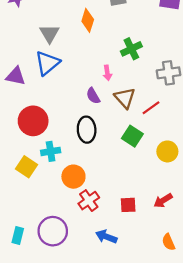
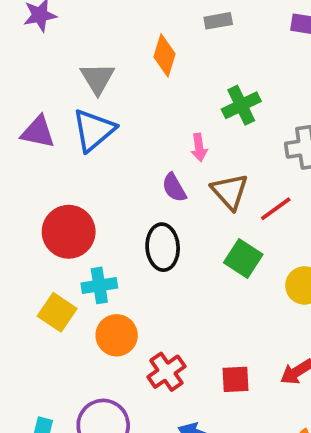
purple triangle: (16, 76) -> (38, 132), moved
orange circle: (73, 177) -> (117, 335), moved

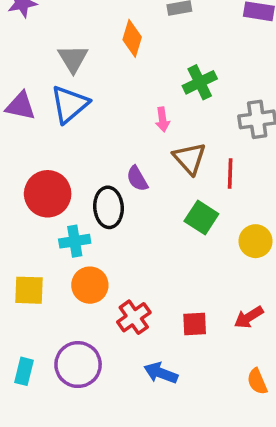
purple semicircle: (174, 188) -> (137, 179), moved
red line: (276, 209) -> (230, 174), turned -52
black ellipse: (163, 247) -> (108, 207), moved
yellow square: (57, 312) -> (29, 290), moved, turned -32

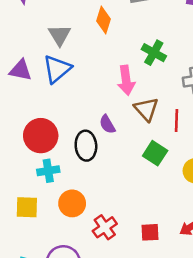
green cross: (200, 82) -> (154, 53), turned -35
pink arrow: (163, 119) -> (126, 80), size x1.6
cyan cross: (75, 241) -> (48, 171), moved

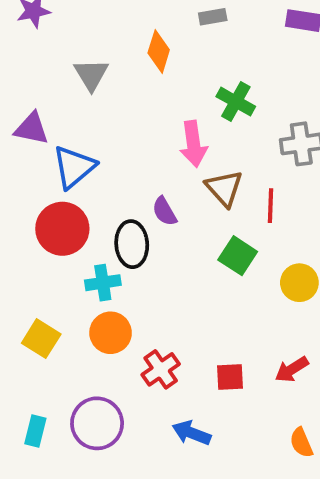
blue triangle: (57, 69) -> (74, 167), moved
cyan cross: (48, 171) -> (103, 283), moved
yellow square: (27, 207) -> (41, 339), turned 30

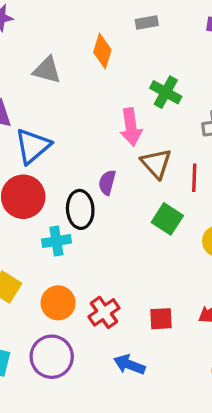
gray triangle: (91, 75) -> (47, 70), turned -44
purple semicircle: (164, 211) -> (107, 182), turned 45
orange circle: (111, 333) -> (58, 303), moved

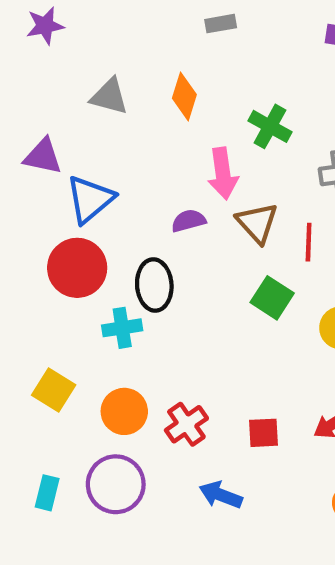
gray rectangle: (147, 22) -> (221, 24), moved
orange diamond: (102, 51) -> (184, 96), moved
purple semicircle: (107, 182) -> (189, 221), moved, turned 60

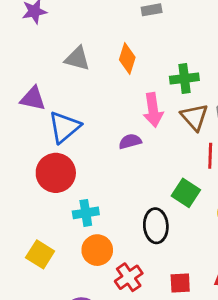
green cross: (270, 126) -> (184, 78), turned -36
brown triangle: (257, 223) -> (194, 117), moved
black ellipse: (154, 285) -> (156, 226), moved
orange circle: (124, 411) -> (97, 250), moved

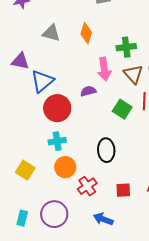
red circle: (56, 173) -> (57, 108), moved
green square: (186, 193) -> (122, 109), moved

